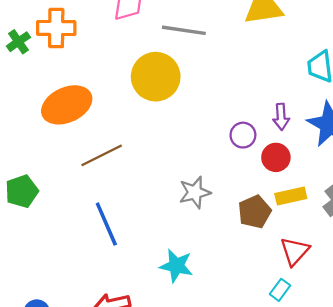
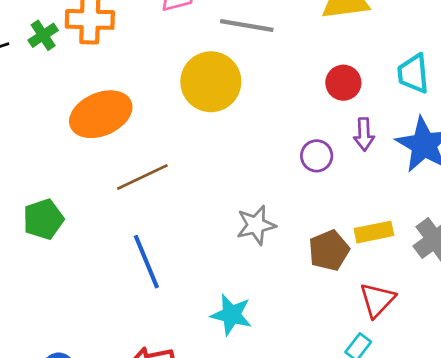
red circle: (276, 157) -> (343, 83), moved

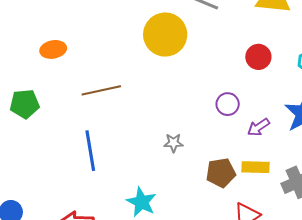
orange ellipse: (101, 114) -> (53, 49), moved, size x0.6
purple arrow: (364, 134) -> (258, 127), moved, turned 45
gray star: (256, 225) -> (173, 143), size x0.7

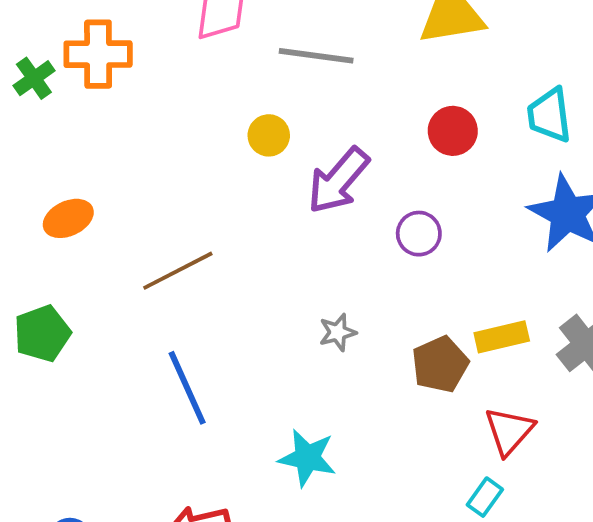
yellow circle: (165, 35) -> (269, 135), size x0.5
purple arrow: (258, 127) -> (338, 181), moved, size x1.6

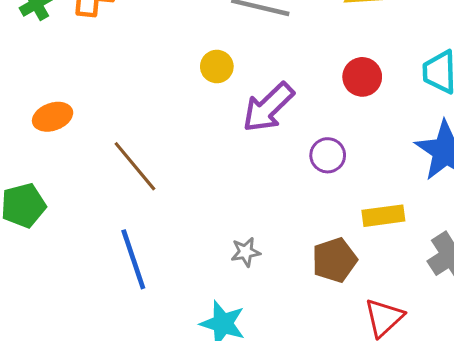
brown line: (178, 271) -> (135, 166), turned 72
gray star: (338, 332) -> (246, 252), moved
yellow rectangle: (502, 337) -> (383, 216), moved

